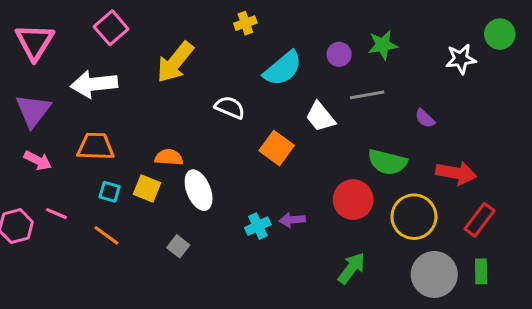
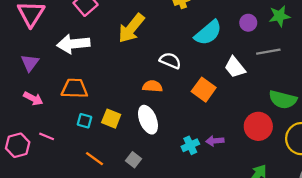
purple triangle: (33, 111) -> (30, 63), size x0.7
orange semicircle: (169, 157) -> (152, 86), moved
orange line: (106, 235) -> (94, 159), moved

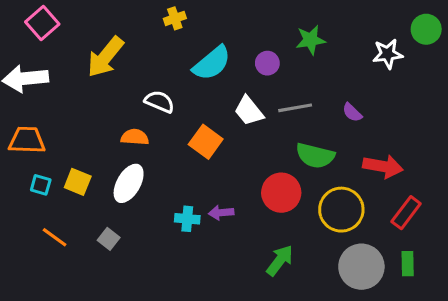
purple circle: (248, 23) -> (267, 63), moved
gray line: (268, 52) -> (295, 108), moved
white ellipse: (148, 120) -> (129, 183), turned 52
cyan cross: (190, 145) -> (187, 219), turned 30

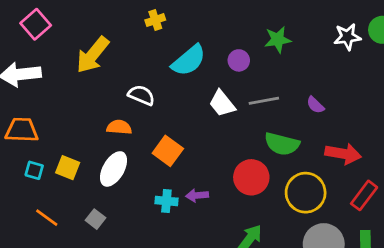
white star: (388, 54) -> (347, 37), moved
orange square: (206, 142) -> (168, 151), moved

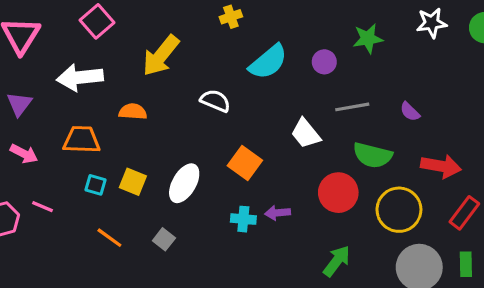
white star: (347, 37) -> (432, 23), moved
white trapezoid: (222, 104) -> (306, 133), moved
orange semicircle: (119, 127) -> (133, 112), moved

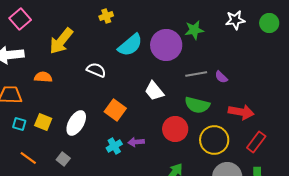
purple circle: (324, 62) -> (166, 45), size x2.0
gray line: (352, 107) -> (196, 74), moved
cyan cross: (243, 219) -> (114, 146), turned -35

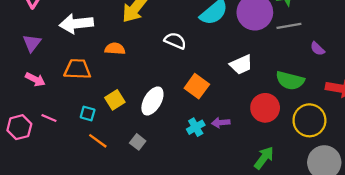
gray line: (196, 74) -> (289, 26), moved
white trapezoid: (154, 91) -> (241, 65), turned -75
yellow square: (43, 122) -> (115, 100), turned 36
cyan square: (19, 124) -> (88, 114), moved

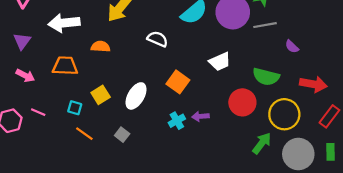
green arrow: (264, 158) -> (262, 143), moved

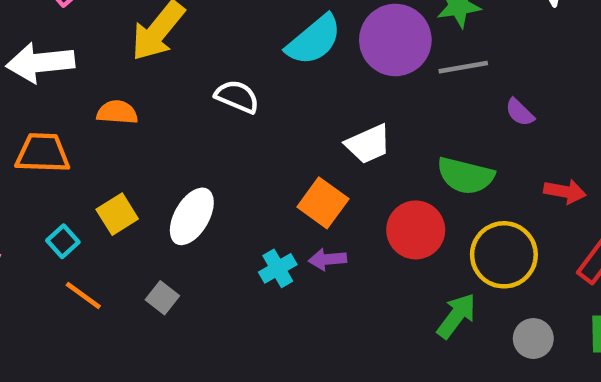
orange square: (178, 82) -> (323, 203), moved
red arrow: (313, 84) -> (565, 191), size x0.7
cyan square: (75, 108) -> (63, 241), turned 32
gray circle: (298, 154) -> (533, 338), size x0.6

